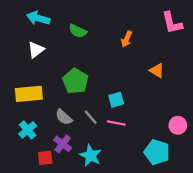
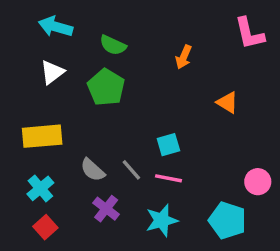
green pentagon: (75, 81) -> (106, 87), moved
purple cross: (63, 144) -> (106, 209), moved
cyan star: (91, 156) -> (162, 220), moved, turned 30
red square: (45, 158) -> (45, 227), moved, turned -35

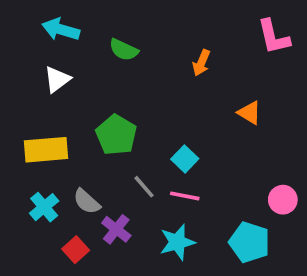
green pentagon: (106, 87) -> (116, 135), moved
cyan square: (168, 145) -> (185, 159), turned -30
gray semicircle: (93, 170) -> (87, 202), moved
red square: (45, 227) -> (76, 250), moved

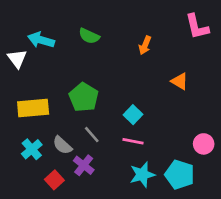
cyan arrow: (61, 29) -> (41, 40), moved
white triangle: (57, 79) -> (17, 59), moved, turned -30
gray line: (144, 187) -> (92, 135), moved
cyan star: (177, 242) -> (142, 175), moved

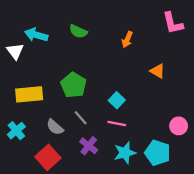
cyan cross: (32, 149) -> (16, 131), moved
purple cross: (84, 165) -> (89, 146), moved
red square: (54, 180) -> (48, 157), size x1.5

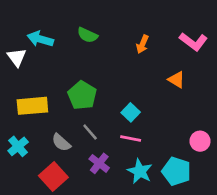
pink L-shape: (173, 23) -> (193, 42), moved, turned -40
cyan star: (125, 153) -> (140, 171), turned -30

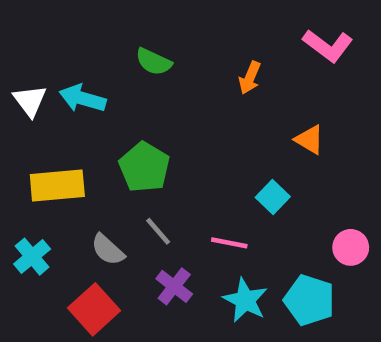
cyan arrow: (40, 39) -> (83, 98), moved
pink L-shape: (193, 42) -> (328, 46), moved
cyan square: (131, 112) -> (273, 197), moved

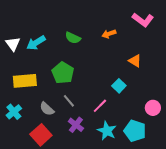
green semicircle: (154, 62) -> (73, 38), moved
orange arrow: (250, 78) -> (109, 34), turned 48
cyan arrow: (83, 98) -> (36, 43), turned -48
pink line: (229, 243) -> (100, 106), turned -56

